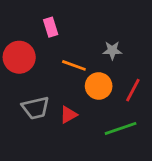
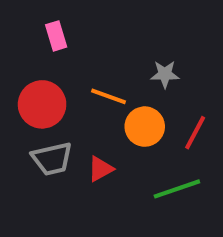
pink rectangle: (51, 27) -> (56, 36), moved
red circle: (19, 57) -> (42, 104), moved

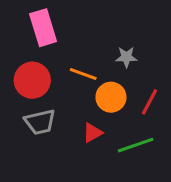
pink rectangle: (56, 36) -> (43, 28), size x1.6
red triangle: (100, 169) -> (92, 133), moved

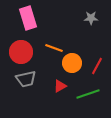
gray star: (126, 57) -> (91, 18), moved

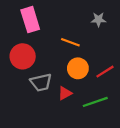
orange line: (54, 48) -> (70, 42), moved
red line: (97, 66) -> (105, 72), turned 30
gray trapezoid: (26, 79) -> (41, 82), moved

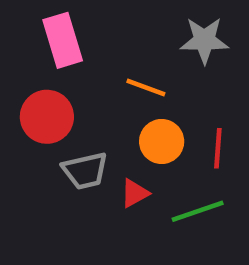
gray star: (99, 20) -> (204, 40), size x1.5
red line: (105, 72) -> (218, 148), turned -54

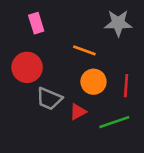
pink rectangle: (63, 40) -> (36, 23), size x0.7
gray trapezoid: (85, 171) -> (49, 99), turned 36

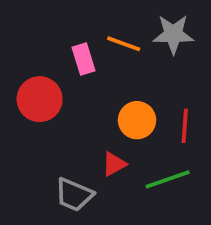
pink rectangle: (36, 23) -> (84, 59), moved
orange line: (84, 50) -> (124, 44), moved
gray trapezoid: (49, 99) -> (74, 195), moved

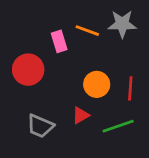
gray trapezoid: (74, 195) -> (40, 126), moved

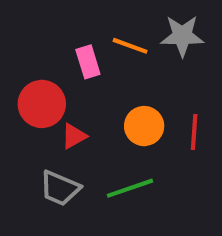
red triangle: (81, 115) -> (74, 136), moved
green line: (118, 126) -> (130, 188), moved

